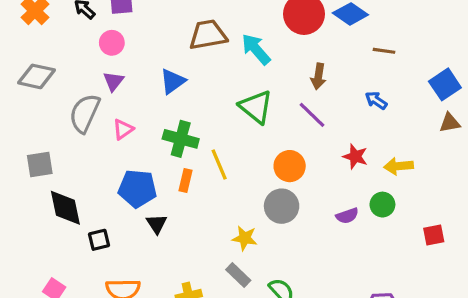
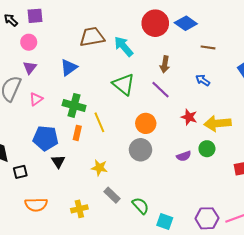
yellow arrow: (398, 166) -> (217, 123), size x1.4
yellow star: (245, 238) -> (99, 168), moved

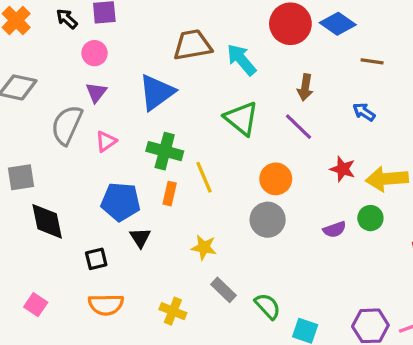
blue triangle: (69, 67) -> (157, 92), size x1.4
black square: (20, 172) -> (96, 259), moved
yellow cross: (79, 209) -> (173, 311), turned 35

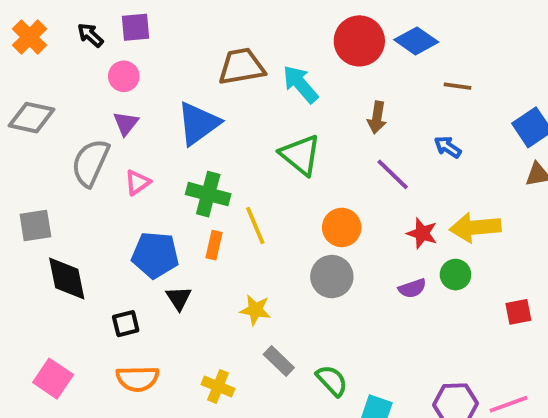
purple line: (299, 127) -> (393, 174), moved
red star: (343, 169) -> (422, 233), moved
pink square: (36, 305) -> (53, 379), size x1.4

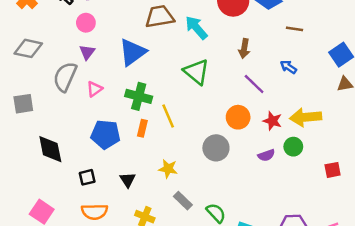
gray square: (35, 225) -> (23, 104), moved
orange circle: (342, 227) -> (238, 117), moved
black triangle: (179, 298) -> (128, 180), moved

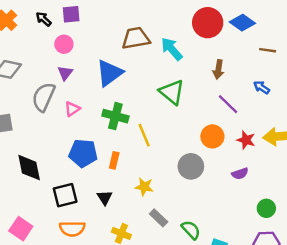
orange rectangle: (142, 128) -> (114, 160), moved
green circle: (293, 147) -> (266, 208), moved
black square: (87, 177) -> (65, 195), size x1.5

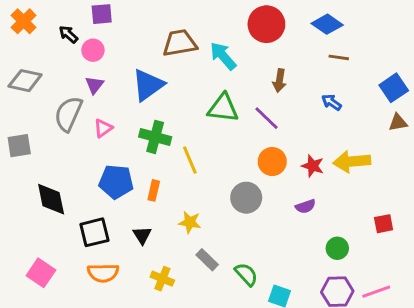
black arrow: (44, 19) -> (68, 34), moved
blue diamond: (242, 23) -> (327, 24), moved
green triangle: (172, 92) -> (223, 108), turned -32
purple line: (228, 104) -> (266, 118), moved

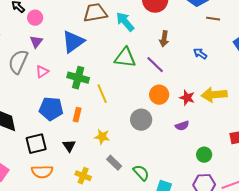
brown line: (339, 57) -> (213, 19), moved

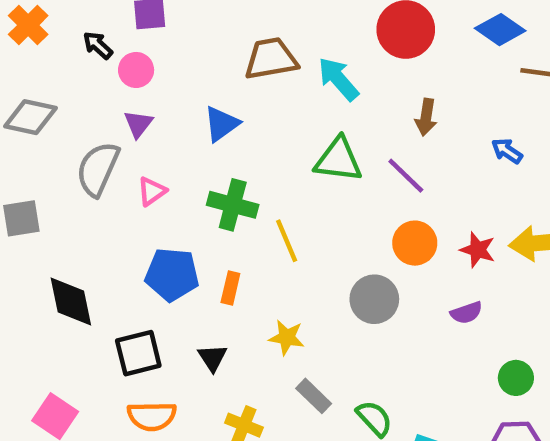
blue triangle: (73, 42) -> (221, 124), size x0.7

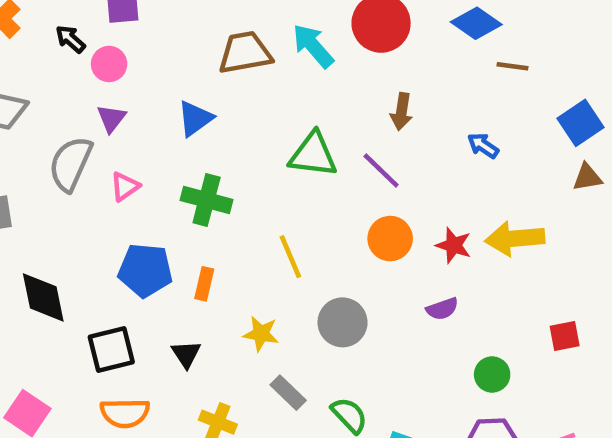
cyan arrow: (338, 79) -> (313, 46), moved
yellow line: (287, 241) -> (290, 257), moved
gray circle: (374, 299) -> (343, 322), moved

